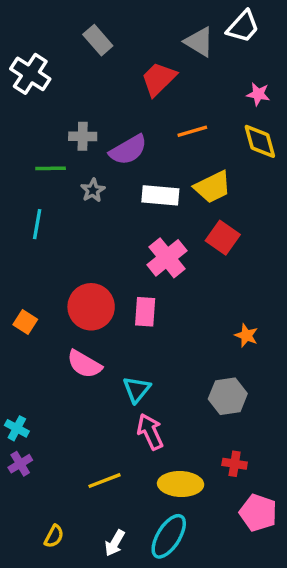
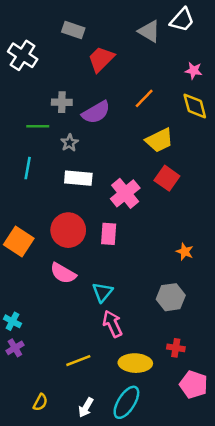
gray rectangle: (98, 40) -> (73, 30), turned -30
red trapezoid: (159, 79) -> (101, 59), moved
orange line: (192, 131) -> (144, 98), turned -30
white rectangle: (160, 195) -> (78, 178), moved
orange square: (25, 322) -> (19, 241), size x1.6

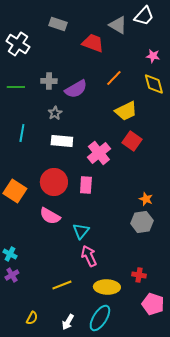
red trapezoid: (101, 59) -> (93, 43), moved, turned 65
green line: (38, 126) -> (16, 87), moved
gray hexagon: (171, 297) -> (142, 222), moved

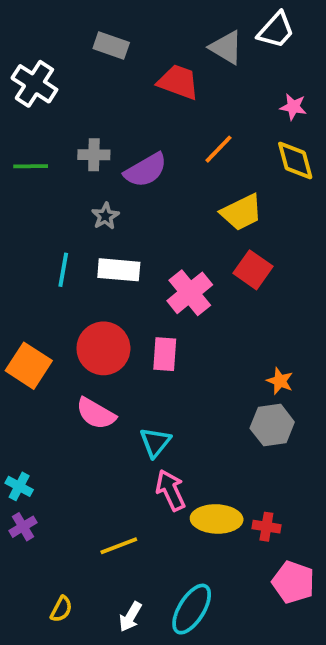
cyan line: (22, 133) -> (63, 270), moved
yellow ellipse: (107, 287) -> (217, 519), moved

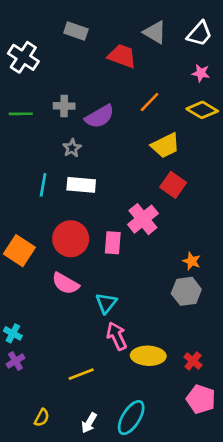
white trapezoid: (276, 30) -> (200, 34), moved
yellow diamond: (295, 161) -> (202, 110), turned -44
pink cross: (190, 293) -> (143, 219), moved
red cross: (266, 527) -> (193, 361), moved, turned 30

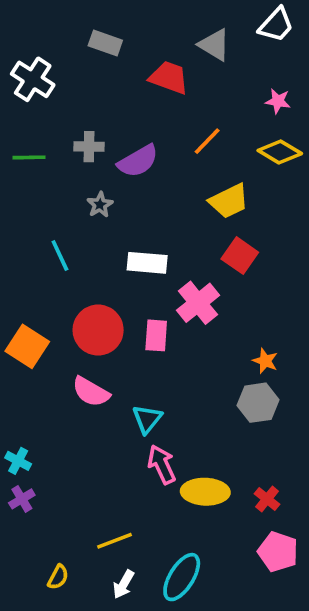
white trapezoid: (200, 34) -> (276, 25), moved
cyan line: (43, 185) -> (60, 256), turned -35
white rectangle: (81, 185) -> (147, 263), moved
yellow line: (81, 374) -> (114, 541), moved

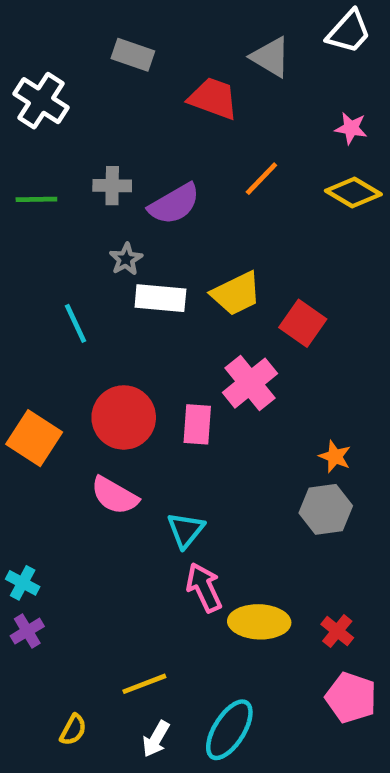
yellow trapezoid: (229, 201) -> (236, 294), moved
white rectangle: (147, 263) -> (160, 298), moved

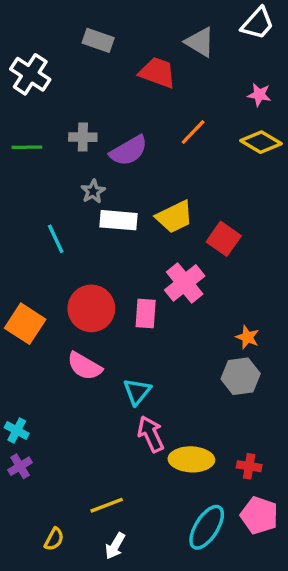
red cross: (337, 631) -> (249, 466), turned -30
cyan ellipse: (229, 730) -> (207, 527), moved

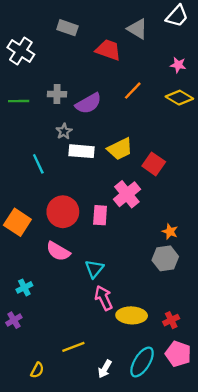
cyan cross: (17, 431) -> (24, 287), moved, turned 35
red cross: (249, 466) -> (171, 320), turned -35
white arrow: (115, 546) -> (105, 369), moved

